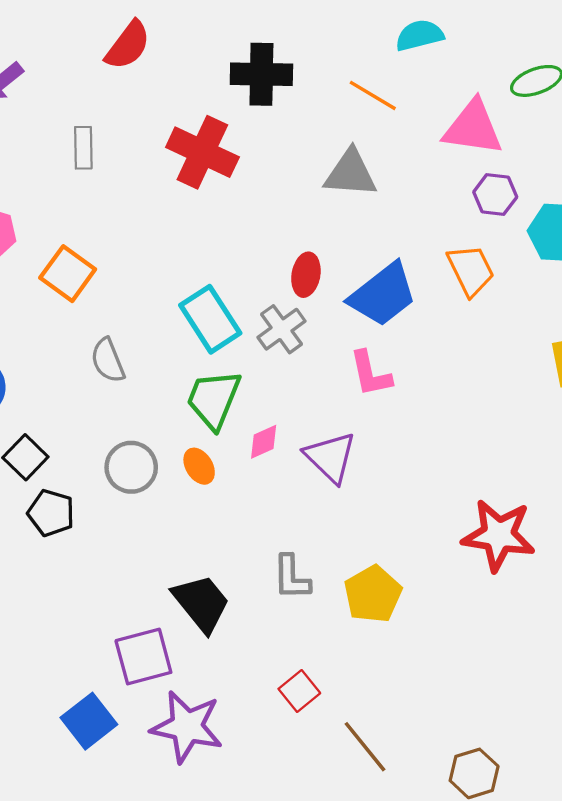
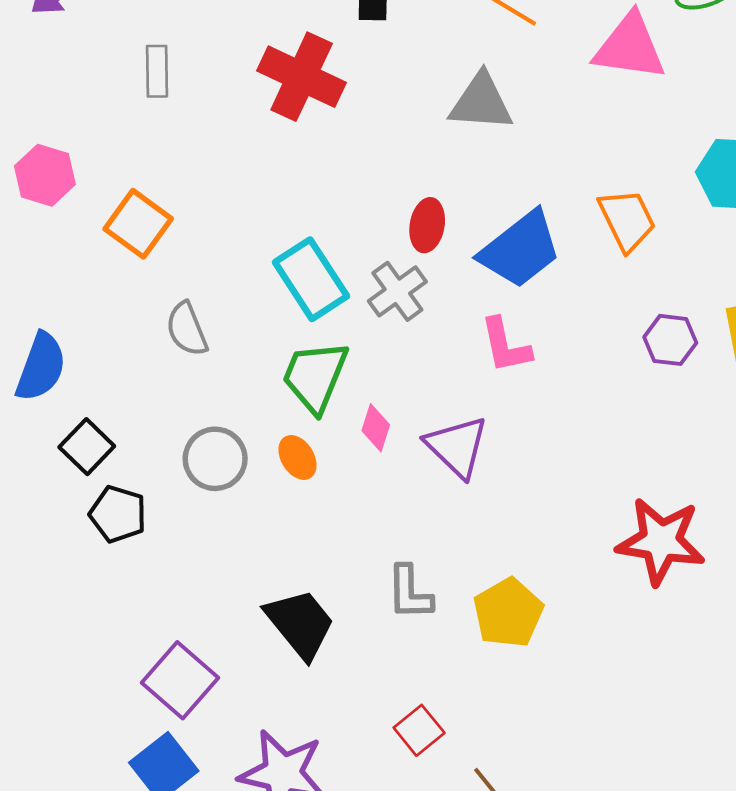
purple hexagon: (495, 194) -> (670, 340), moved
pink diamond: (264, 442) -> (376, 428), turned -48
purple square: (143, 657) -> (180, 680), moved, turned -34

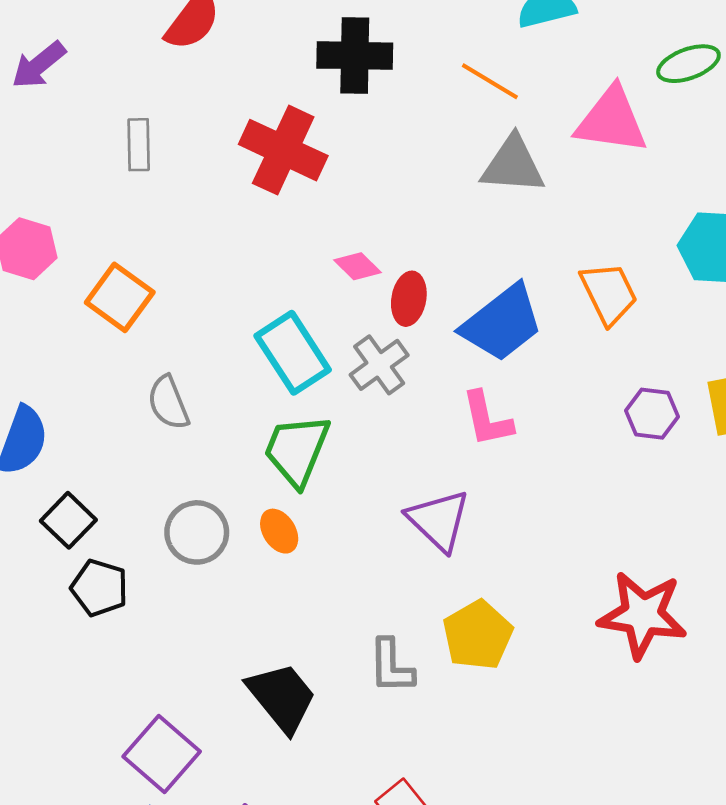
gray triangle: (481, 102) -> (513, 165), moved
pink diamond: (376, 428) -> (357, 266), moved, turned -63
yellow pentagon: (508, 613) -> (478, 635), moved

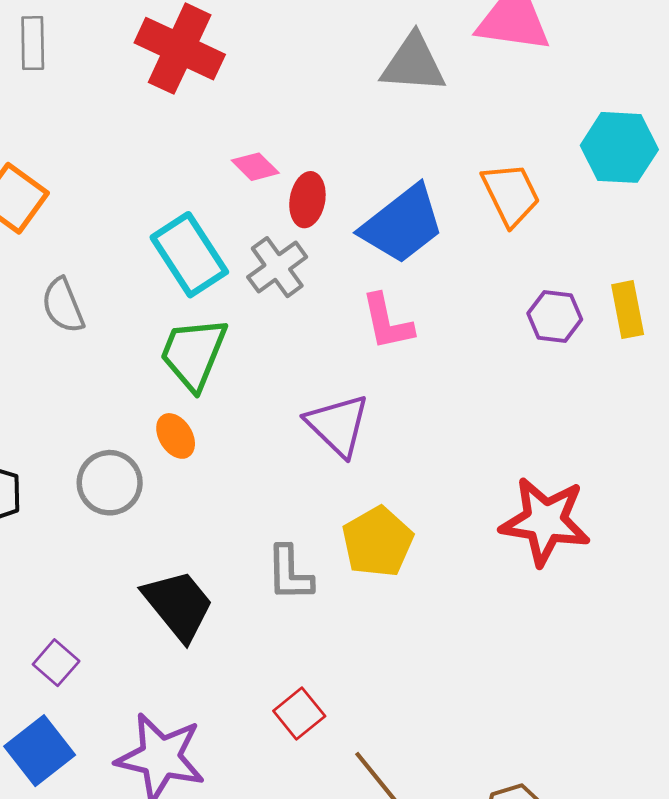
gray circle: (197, 532) -> (110, 483), moved
purple square: (162, 754) -> (56, 663), size x0.6

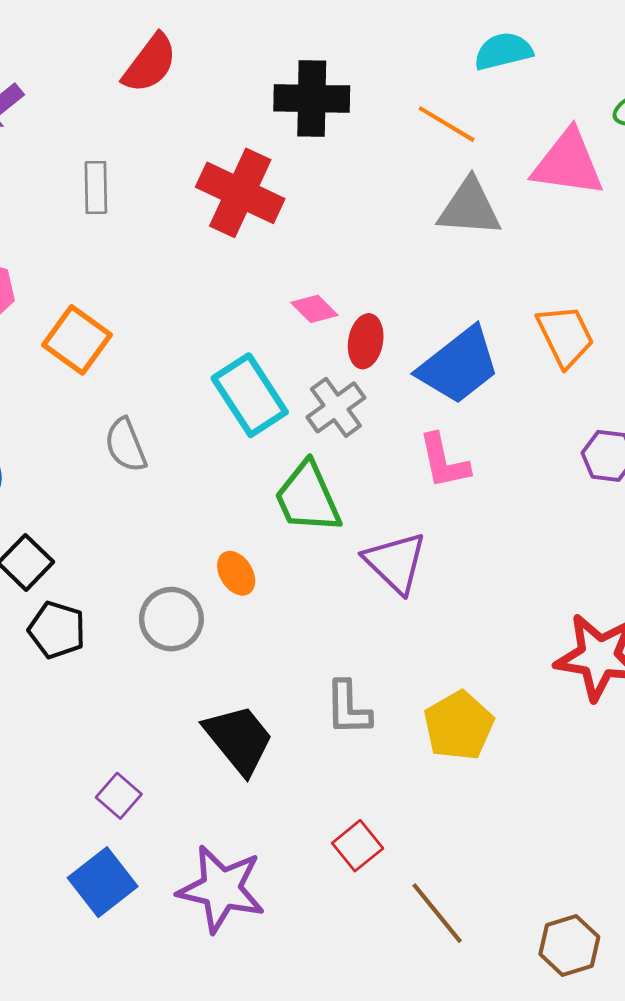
green trapezoid: (193, 354) -> (308, 498), moved, turned -46
yellow pentagon: (378, 542) -> (459, 726), moved

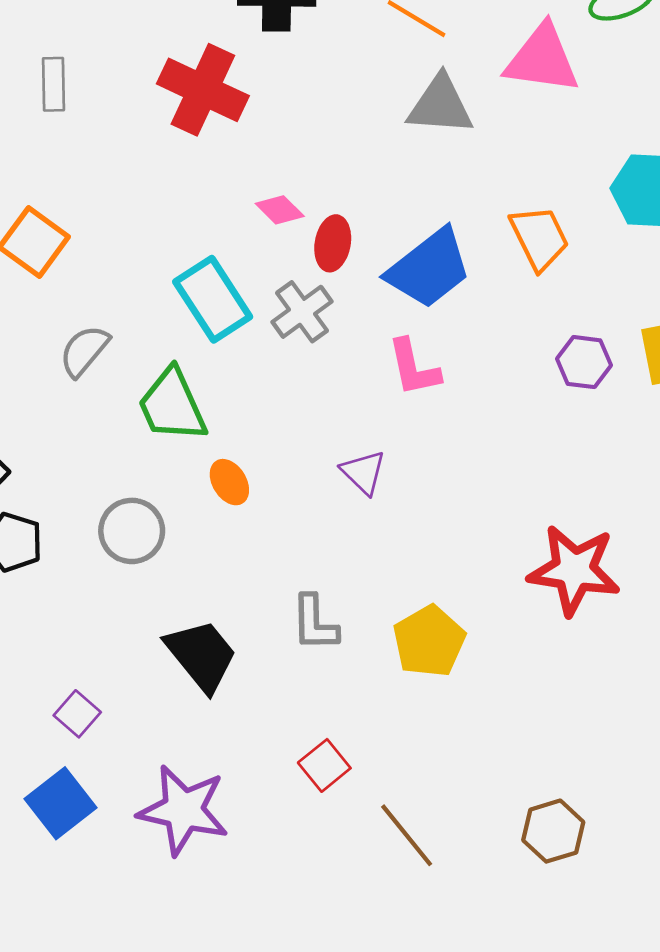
gray semicircle: (126, 445) -> (84, 351), turned 62
green trapezoid: (308, 498) -> (172, 405), moved
purple triangle: (395, 562) -> (363, 472), size x0.7
orange ellipse: (236, 573) -> (229, 482), moved
brown hexagon: (569, 946) -> (553, 831), moved

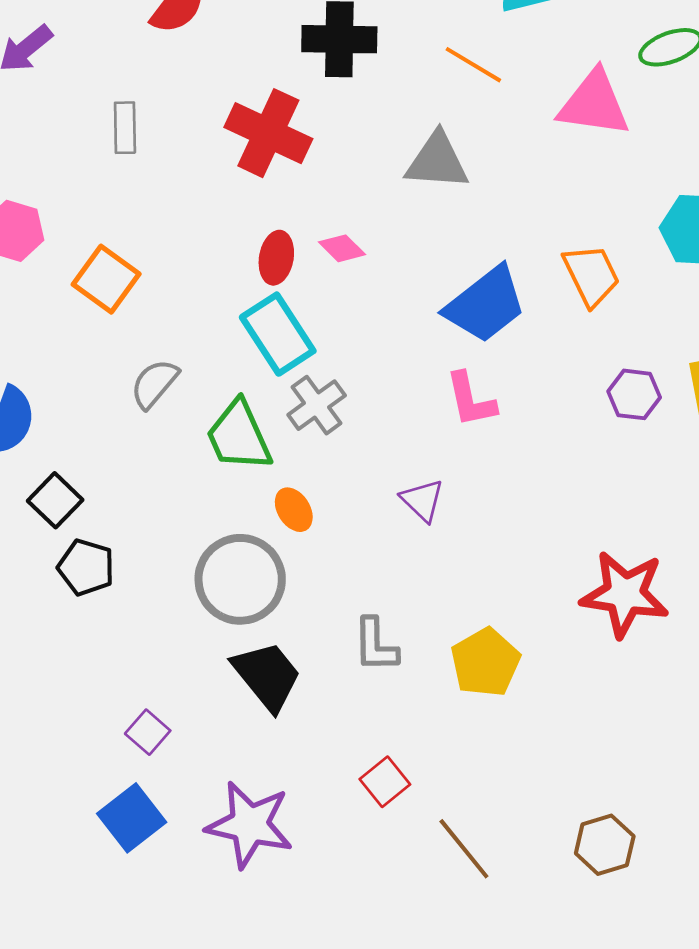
gray triangle: (440, 105) -> (437, 161), moved
red ellipse: (333, 243) -> (276, 258), moved
gray cross: (302, 312) -> (317, 405), moved
gray circle: (132, 531) -> (240, 579), moved, size x1.4

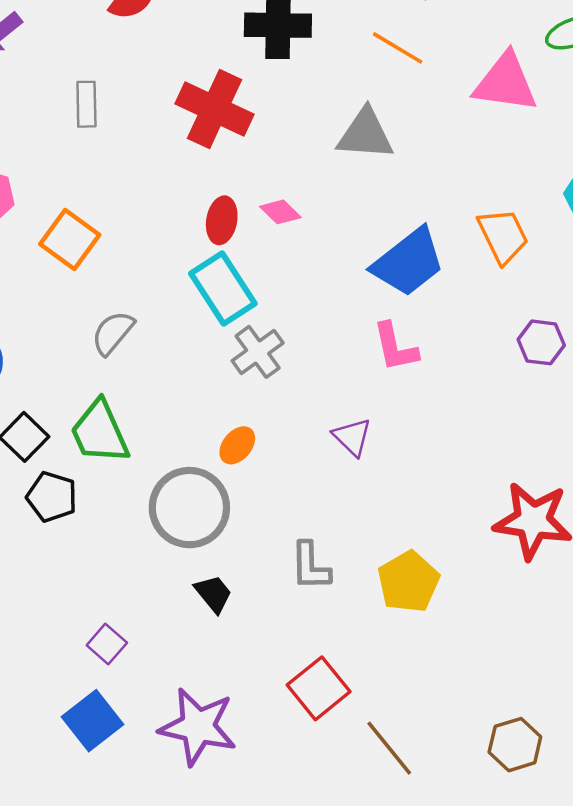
green trapezoid: (239, 436) -> (100, 432), moved
orange ellipse: (294, 510) -> (237, 445), turned 72
black trapezoid: (267, 676) -> (213, 594), size x0.6
red square: (385, 782) -> (319, 688), size x1.4

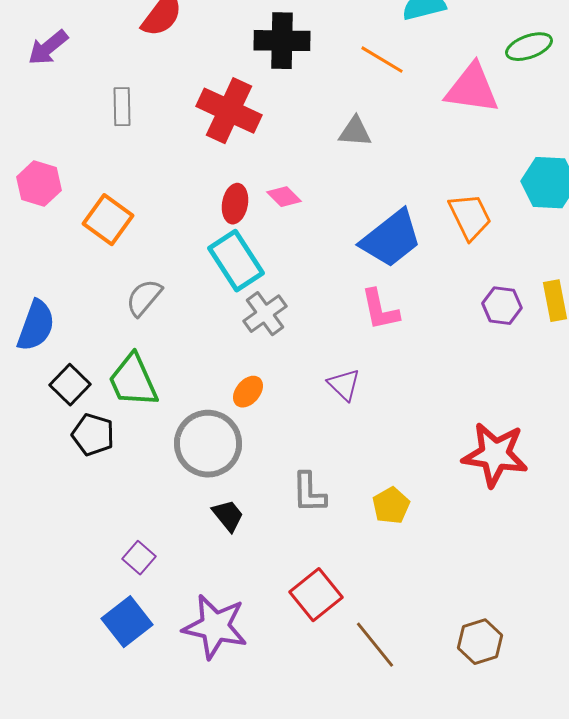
gray triangle: (365, 134) -> (355, 132), size x0.7
yellow pentagon: (408, 582) -> (391, 506), size x0.7

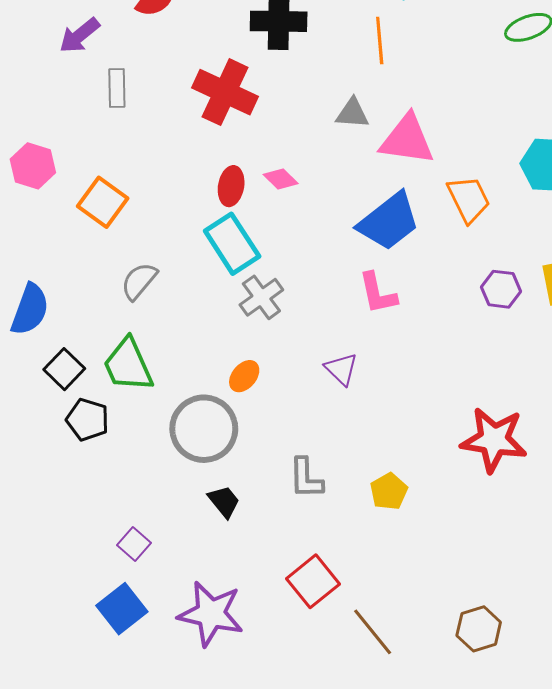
purple arrow: (48, 48) -> (79, 35), moved
orange line: (382, 60) -> (380, 41), turned 54
pink triangle: (472, 89) -> (407, 140), moved

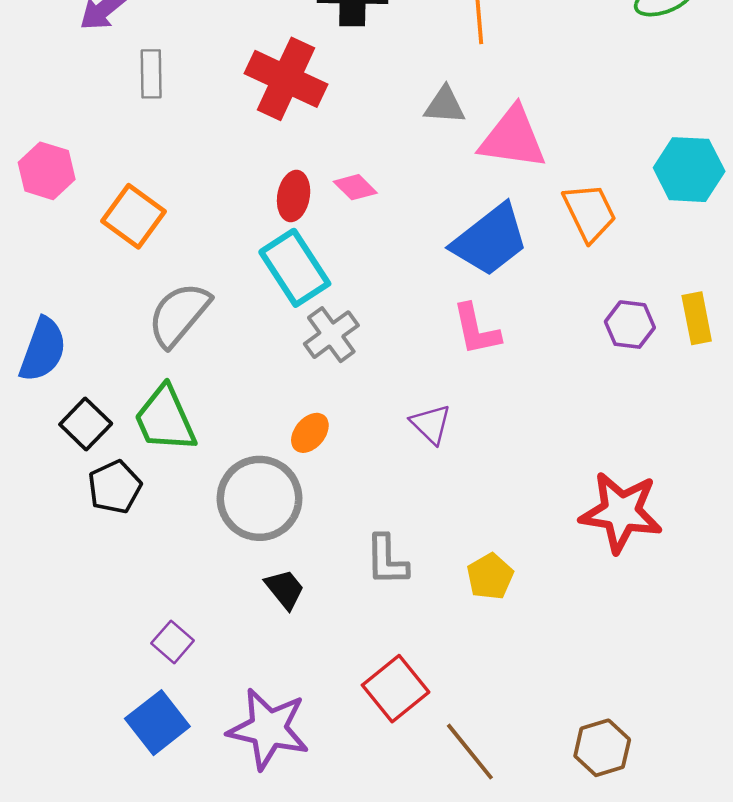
gray semicircle: (139, 281) -> (179, 314), size x1.4
black pentagon: (88, 420) -> (115, 487), turned 30

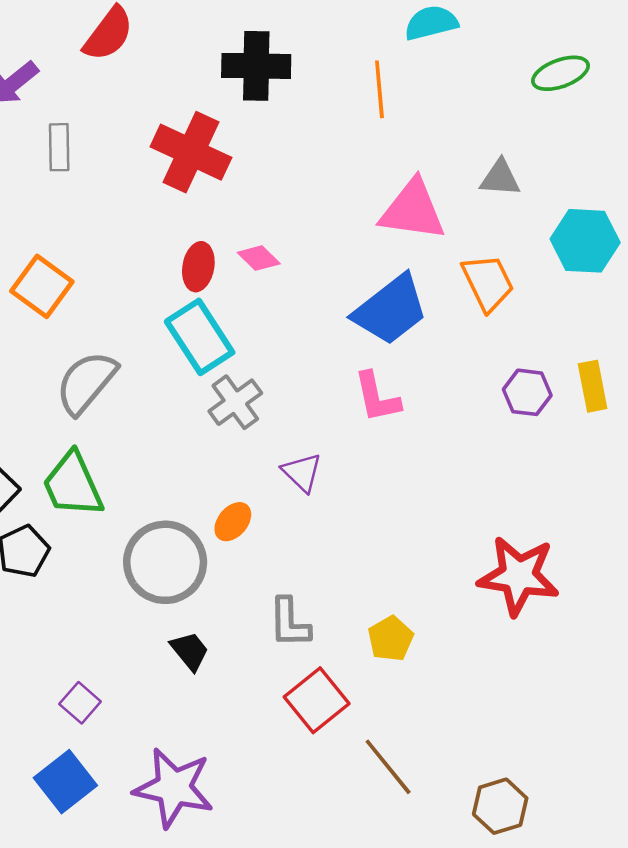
gray triangle: (445, 105) -> (500, 178), moved
purple triangle: (431, 424) -> (302, 472), moved
orange ellipse: (310, 433) -> (233, 522), moved
red square: (396, 689) -> (317, 700), moved
brown line: (470, 752) -> (388, 767), moved

